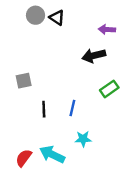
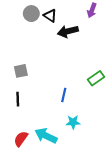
purple arrow: (107, 29) -> (92, 10), moved, turned -72
black arrow: (94, 56) -> (68, 31), moved
black line: (44, 109) -> (18, 99), moved

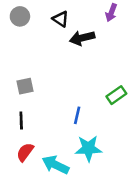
gray circle: (31, 14) -> (20, 16), moved
cyan star: (73, 122) -> (88, 148), size x1.5
red semicircle: (21, 139) -> (25, 152), moved

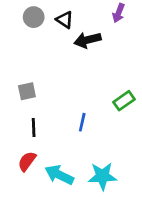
gray circle: (20, 16) -> (34, 17), moved
black line: (21, 120) -> (34, 128), moved
cyan star: (88, 148) -> (102, 176), moved

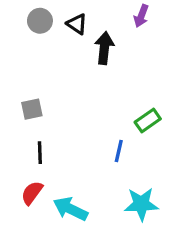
black arrow: (88, 40) -> (104, 48), turned 110
blue line: (82, 122) -> (119, 151), moved
cyan star: (102, 176) -> (141, 204), moved

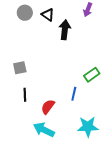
red semicircle: (32, 193) -> (48, 107), moved

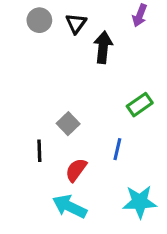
black triangle: (48, 15) -> (76, 23), turned 32
gray square: (20, 68) -> (68, 124), moved, turned -32
green rectangle: (92, 75) -> (140, 105), moved

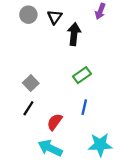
green rectangle: (140, 105) -> (82, 75), moved
gray square: (68, 124) -> (31, 83), moved
black line: (39, 151) -> (28, 108), turned 35

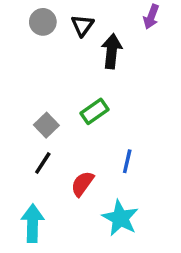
green rectangle: (82, 75) -> (94, 111), moved
cyan star: (100, 145) -> (120, 218), moved, turned 30
cyan arrow: (50, 148) -> (33, 223), moved, turned 65

